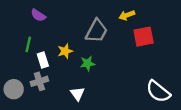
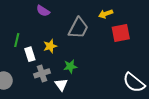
purple semicircle: (38, 15) -> (43, 11), moved
green star: (88, 63) -> (70, 66), moved
gray cross: (39, 81) -> (42, 73), moved

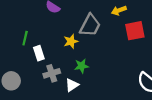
yellow star: (50, 46) -> (71, 41), moved
white triangle: (61, 85) -> (72, 85), turned 32

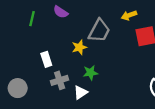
green line: (25, 38) -> (32, 19), moved

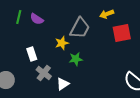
purple semicircle: (61, 12) -> (37, 19), moved
green star: (90, 73) -> (76, 59), moved
gray cross: (60, 80) -> (44, 73), turned -35

